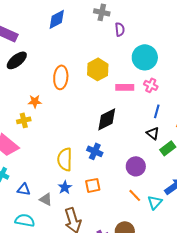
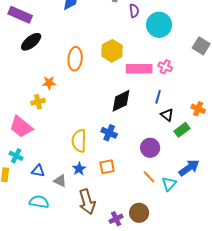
cyan circle: (145, 57) -> (159, 25), moved
pink rectangle: (125, 87) -> (139, 69), size x1.4
blue line: (157, 111) -> (158, 97), moved

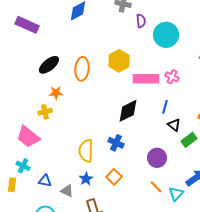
black ellipse: (31, 42) -> (49, 65), moved
orange square: (107, 167) -> (114, 177), turned -35

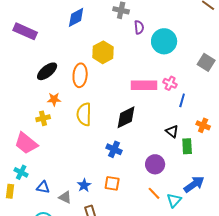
yellow hexagon: (119, 61) -> (103, 52), moved
blue line: (165, 107) -> (182, 100), moved
green rectangle: (189, 140) -> (187, 146), turned -56
yellow semicircle: (86, 151) -> (84, 114), moved
orange square: (114, 177) -> (112, 183), turned -35

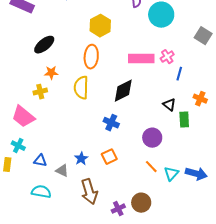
orange ellipse: (80, 75) -> (91, 57), moved
pink cross: (170, 83) -> (167, 57), turned 32
orange square: (112, 183) -> (109, 157), turned -35
blue arrow: (194, 184) -> (196, 174), moved, turned 50

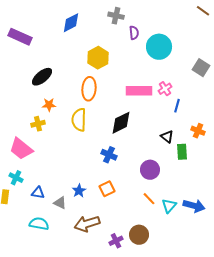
brown arrow: (89, 192) -> (87, 224), turned 90

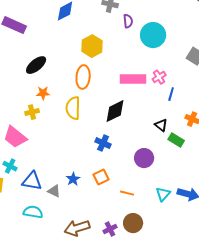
green rectangle: (182, 152) -> (176, 140), turned -56
blue triangle: (38, 193) -> (32, 181), size x1.5
orange line: (149, 199) -> (127, 193), moved, turned -32
brown arrow: (87, 224) -> (77, 228), moved

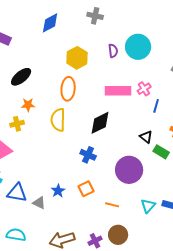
purple semicircle: (128, 21) -> (113, 51), moved
purple circle: (144, 158) -> (129, 170), size x1.4
cyan semicircle: (33, 212) -> (16, 235), moved

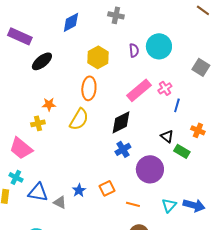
black ellipse: (21, 77) -> (42, 61), moved
pink rectangle: (118, 91) -> (139, 90), turned -40
yellow semicircle: (58, 120) -> (79, 119), turned -150
blue cross: (88, 155) -> (123, 149), moved, turned 35

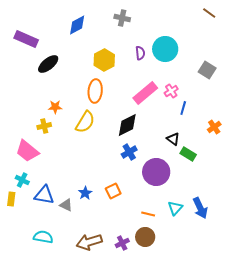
orange cross: (198, 130) -> (214, 127), moved, turned 32
orange line: (133, 204) -> (148, 214), moved
blue arrow: (194, 205) -> (200, 208), turned 50

